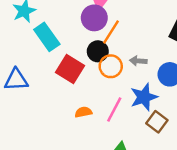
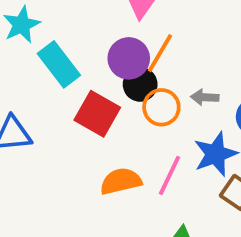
purple circle: (94, 18) -> (129, 58), moved
orange semicircle: (83, 112) -> (121, 181), size x1.5

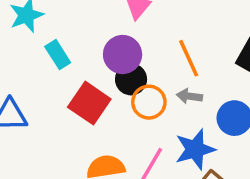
orange line: (160, 53) -> (189, 58), moved, turned -60
cyan rectangle: (59, 64) -> (58, 55), size x0.7

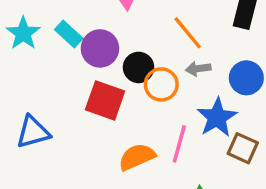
cyan rectangle: (58, 55) -> (69, 34), moved
purple circle: (123, 55) -> (100, 48), moved

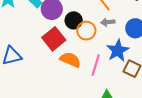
red square: (105, 100) -> (54, 39), turned 30
orange semicircle: (137, 157) -> (70, 60), moved, turned 45

